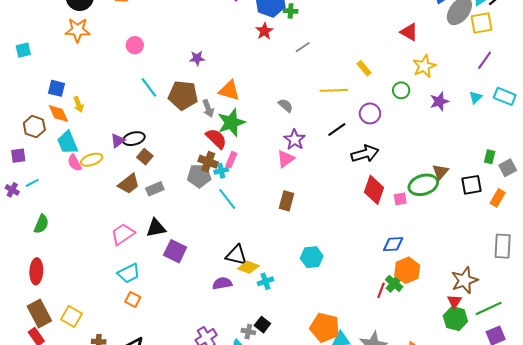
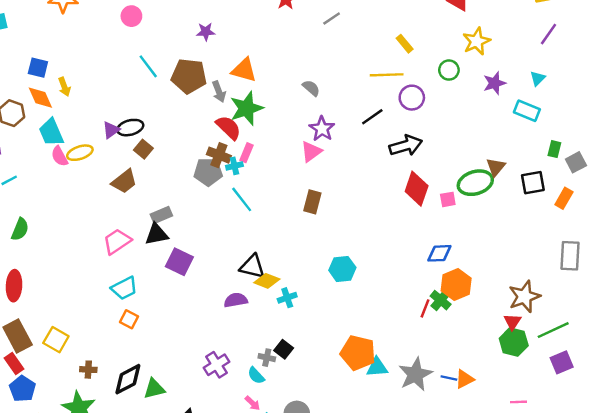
yellow line: (334, 90) -> (387, 75), moved
cyan rectangle: (505, 96) -> (527, 111), moved
gray rectangle: (155, 189) -> (161, 215), moved

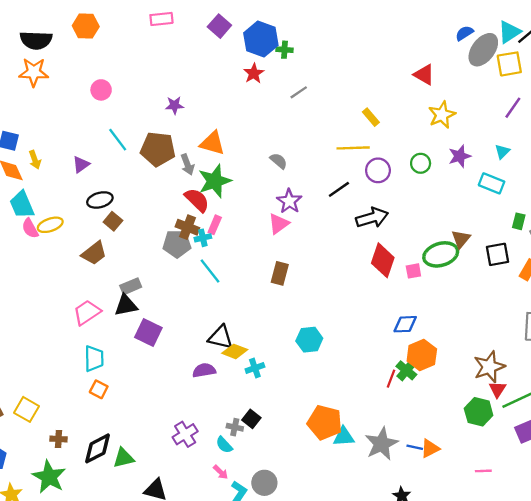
green circle: (449, 70) -> (421, 163), moved
purple triangle: (111, 130) -> (81, 164), moved
cyan trapezoid: (124, 288) -> (94, 359), turned -64
red triangle: (512, 322) -> (497, 389), moved

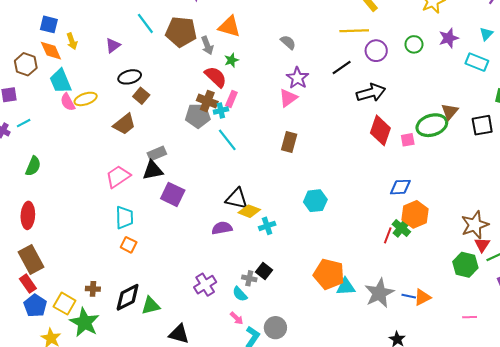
green star: (215, 181) -> (231, 60), size x0.5
yellow square: (27, 409) -> (65, 304), moved

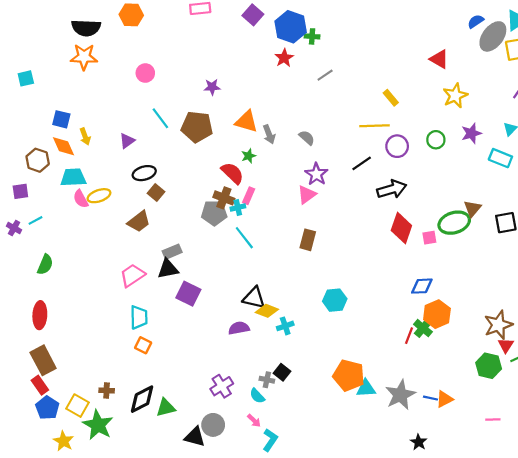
gray arrow: (207, 45) -> (269, 134), moved
cyan trapezoid: (60, 81) -> (73, 177), turned 110
gray circle: (275, 328) -> (213, 425), moved

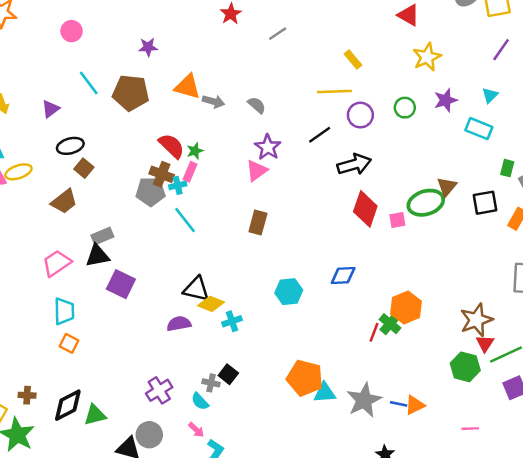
gray arrow: (269, 134) -> (213, 101), turned -54
green star: (249, 156) -> (195, 151), moved
blue diamond: (422, 286) -> (343, 275), moved

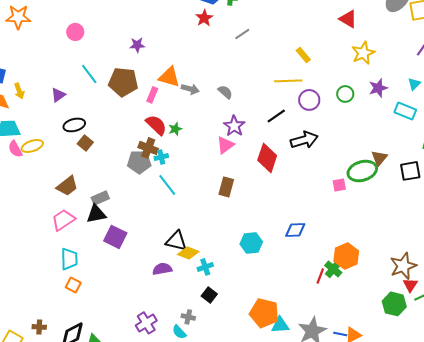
pink rectangle: (190, 172) -> (152, 95), moved
brown trapezoid: (64, 201) -> (67, 186), moved
red diamond: (365, 209) -> (267, 158), moved
black square: (228, 374) -> (209, 295), moved

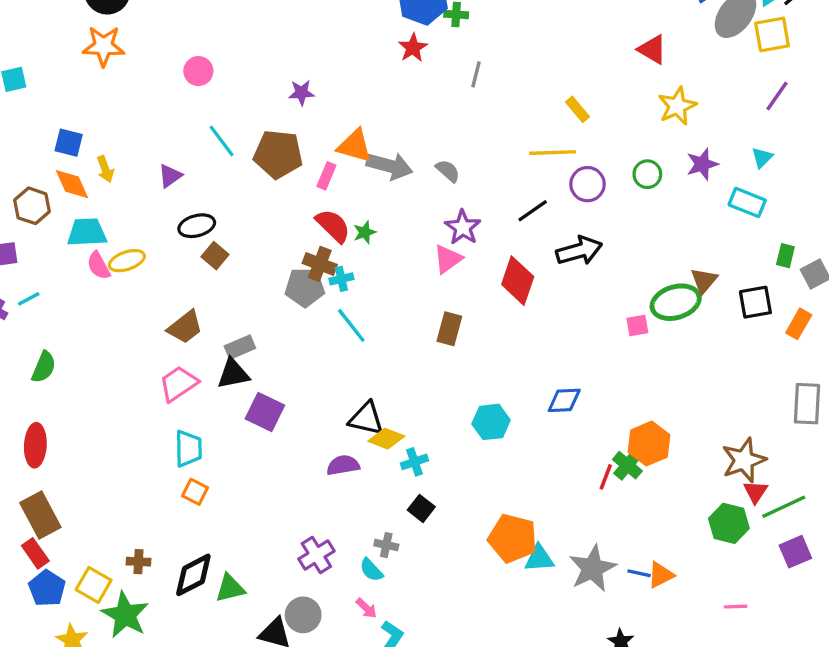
gray line: (242, 34) -> (476, 74), turned -42
gray arrow: (190, 89) -> (390, 166), size x1.5

